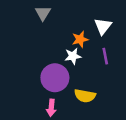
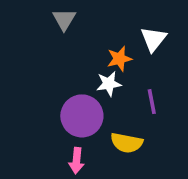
purple line: (105, 56) -> (152, 102), moved

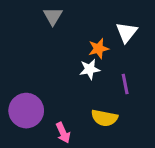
purple circle: (82, 116) -> (26, 111), moved
pink arrow: (77, 161) -> (63, 133), turned -30

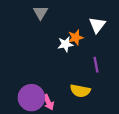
white star: (90, 69) -> (65, 44), moved
purple circle: (26, 111) -> (31, 98), moved

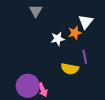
orange star: (76, 37) -> (75, 33), moved
yellow semicircle: (80, 91) -> (70, 69), moved

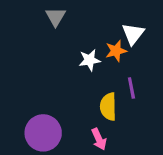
yellow semicircle: (70, 69) -> (108, 107), turned 78
pink arrow: (43, 90) -> (99, 139), moved

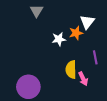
purple line: (131, 88) -> (95, 57), moved
pink arrow: (99, 139) -> (83, 79), moved

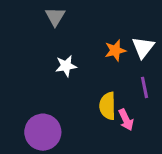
white triangle: (87, 22) -> (143, 47), moved
white star: (59, 39) -> (66, 66), moved

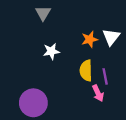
purple line: (145, 87) -> (105, 76), moved
yellow semicircle: (108, 106) -> (86, 71), moved

